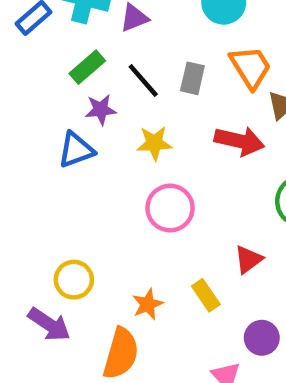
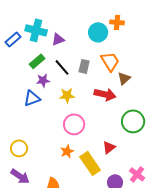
yellow circle: (74, 280) -> (19, 148), moved
yellow rectangle: (206, 295) -> (90, 163), size x1.6
orange star: (148, 304) -> (67, 151), moved

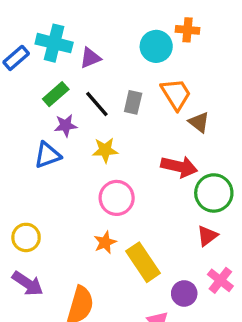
brown triangle: (124, 78) -> (199, 122), turned -40
red arrow: (105, 94) -> (179, 167), moved
red triangle: (109, 147) -> (207, 236), moved

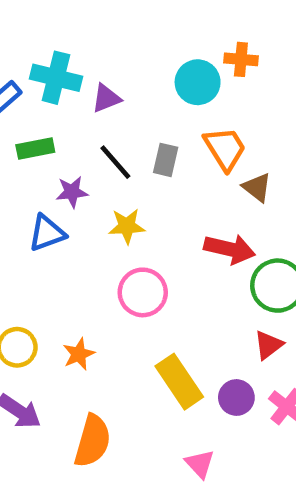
green rectangle: (56, 94) -> (35, 148), moved, turned 30
orange star: (105, 242) -> (79, 354), moved
purple circle: (184, 293) -> (236, 398), moved

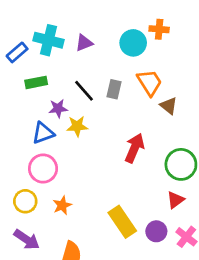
purple triangle: (106, 98) -> (84, 43), moved
yellow star: (127, 226) -> (77, 126), moved
red arrow: (230, 249) -> (135, 148), moved, turned -80
pink circle: (143, 292) -> (43, 169), moved

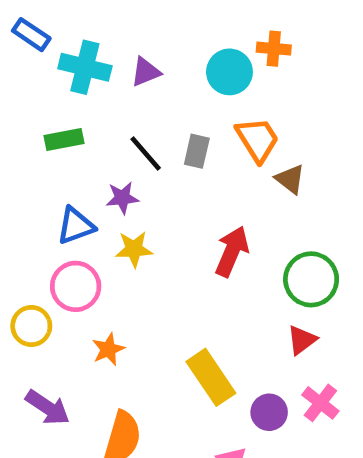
blue rectangle: (17, 52) -> (31, 35), moved, turned 75
purple star: (58, 108) -> (122, 198), moved
yellow star: (77, 126) -> (134, 249), moved
yellow circle: (25, 201) -> (31, 326), moved
purple circle: (156, 231) -> (269, 412), moved

